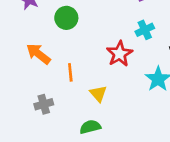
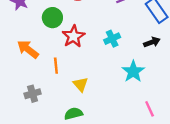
cyan cross: (145, 30) -> (112, 39), moved
red star: (119, 54) -> (74, 36), moved

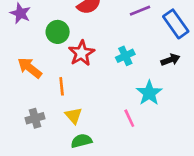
yellow triangle: (81, 84) -> (74, 116), moved
pink line: (150, 109) -> (129, 118), moved

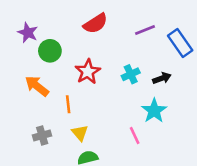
green circle: (58, 32) -> (50, 51), moved
black arrow: (170, 60) -> (162, 78), moved

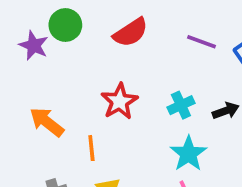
purple line: (145, 30) -> (201, 42), turned 42
green circle: (50, 51) -> (65, 25), moved
cyan star: (154, 111) -> (188, 154), moved

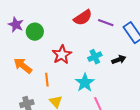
green circle: (65, 25) -> (35, 32), moved
red semicircle: (131, 32) -> (83, 18), moved
cyan star: (188, 154) -> (85, 83), moved

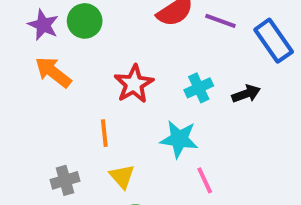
green circle: (35, 32) -> (85, 21), moved
orange arrow: (23, 66) -> (53, 72), moved
cyan star: (85, 83) -> (179, 139), turned -30

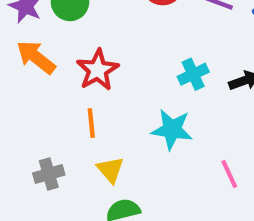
red star: (134, 84) -> (98, 70), moved
pink line: (205, 180) -> (229, 174), moved

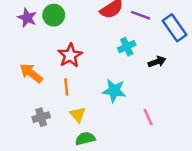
orange arrow: (36, 57) -> (31, 73), moved
cyan cross: (193, 74) -> (127, 47), moved

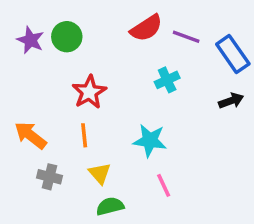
black arrow: (157, 62) -> (231, 101), moved
orange arrow: (31, 73) -> (30, 135), moved
gray cross: (41, 117) -> (49, 177), turned 30
pink line: (148, 117) -> (164, 185), moved

